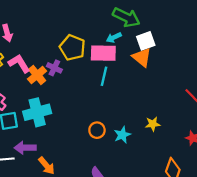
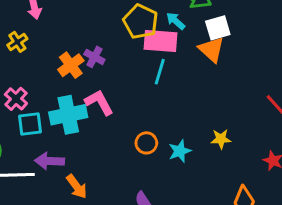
cyan arrow: (114, 37) -> (176, 21), turned 64
yellow pentagon: (72, 48) -> (141, 22), moved
pink L-shape: (19, 63) -> (99, 102), moved

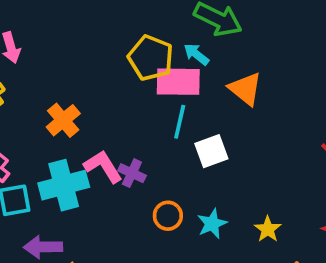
white square: (218, 28) -> (211, 151), moved
purple cross: (94, 57) -> (132, 173), moved
yellow star: (221, 139) -> (268, 229), moved, turned -30

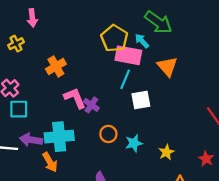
cyan cross: (64, 185) -> (59, 137), moved

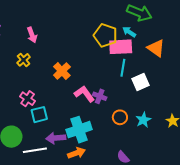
orange arrow: (50, 162) -> (76, 153), turned -66

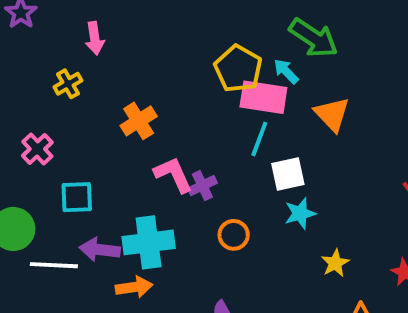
purple cross: (100, 96) -> (202, 186), turned 32
pink cross: (28, 99) -> (37, 149), moved
cyan star: (143, 120) -> (300, 213), moved

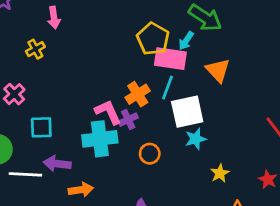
cyan arrow: (286, 71) -> (186, 41), turned -102
orange cross: (139, 121) -> (138, 94), moved
white square: (288, 174) -> (187, 112), size x1.4
cyan cross: (149, 242) -> (100, 139), moved

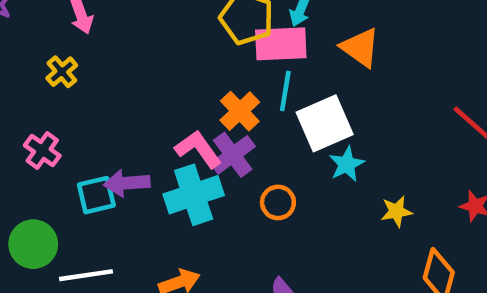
purple cross: (128, 120) -> (233, 155), size x1.4
purple arrow: (57, 164) -> (127, 183), moved
yellow star: (220, 173) -> (396, 211), turned 30

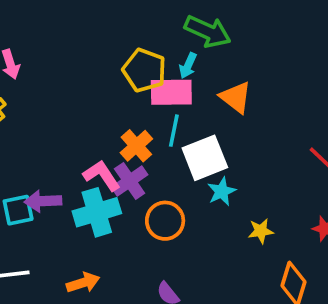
orange circle: (278, 202) -> (165, 221), size x1.4

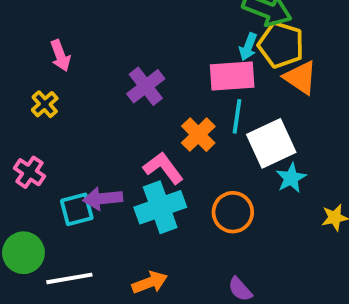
yellow pentagon: (144, 70) -> (281, 45), moved
purple cross: (130, 181) -> (146, 86), moved

